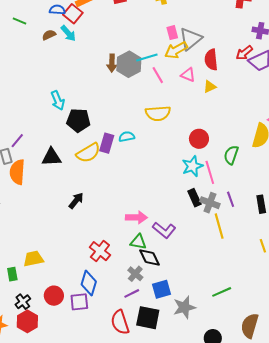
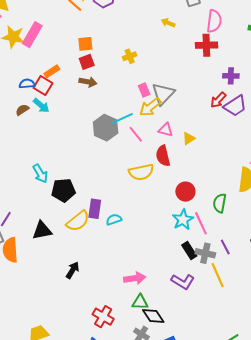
red semicircle: (211, 60) -> (163, 156), moved
brown arrow: (112, 63) -> (88, 82), moved, turned -72
cyan semicircle: (127, 137) -> (114, 220), moved
purple L-shape: (164, 230) -> (183, 282), moved

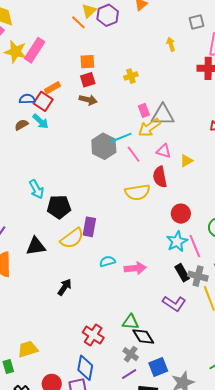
yellow arrow: (168, 23) -> (171, 44), turned 48
gray triangle: (163, 94) -> (163, 115), turned 45
cyan semicircle: (114, 220) -> (107, 261), moved
pink arrow: (135, 278) -> (135, 268), moved

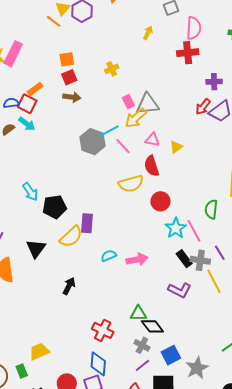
yellow arrow: (171, 44) -> (148, 33), turned 48
red circle: (181, 214) -> (160, 201), moved
black triangle: (36, 246) -> (36, 249), turned -40

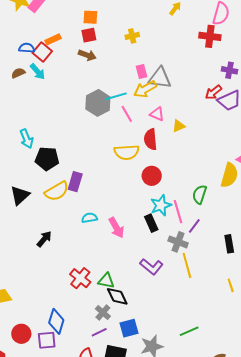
purple line: (220, 253) -> (194, 226), moved, turned 56
pink arrow: (137, 259) -> (116, 228), turned 60
black rectangle: (184, 259) -> (151, 223), moved
red cross: (103, 330) -> (80, 278), moved

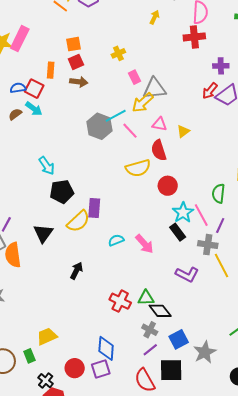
orange rectangle: (53, 39) -> (51, 70), moved, turned -49
pink rectangle: (142, 72) -> (134, 77), moved
cyan arrow: (26, 139) -> (47, 166), moved

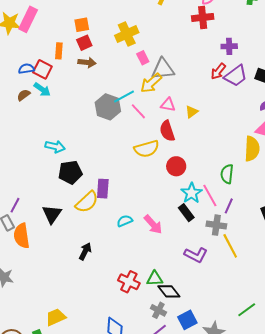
yellow cross: (118, 53) -> (127, 34), size x1.6
cyan arrow: (47, 166) -> (55, 147), turned -42

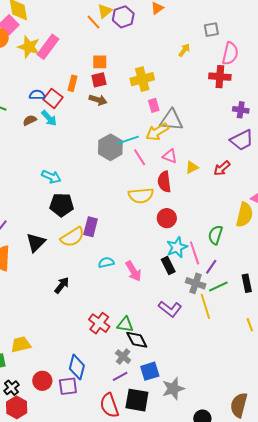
red arrow: (218, 71) -> (222, 168), moved
green line: (247, 310) -> (218, 287), moved

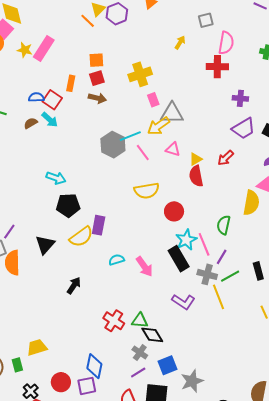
yellow star: (29, 47) -> (25, 50), size x0.7
red semicircle: (164, 182) -> (196, 176), moved
black rectangle: (168, 266) -> (179, 259), size x1.4

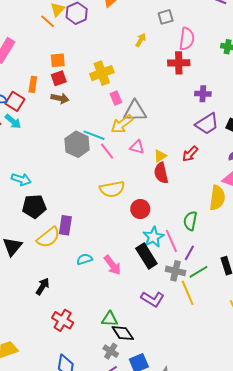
cyan line: (130, 136) -> (94, 135), turned 45
red cross: (114, 321) -> (63, 320), moved

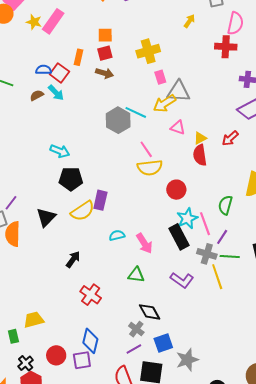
pink line: (107, 151) -> (146, 149), moved
green line: (198, 272) -> (230, 257), turned 30
green triangle: (110, 319) -> (136, 275), moved

